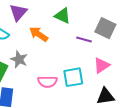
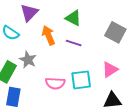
orange arrow: (39, 34) -> (48, 35), turned 30
purple line: (84, 39) -> (74, 43), moved

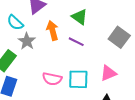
gray star: (28, 60) -> (27, 41), moved

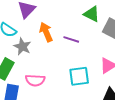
green triangle: (79, 17) -> (92, 14), moved
pink semicircle: (52, 79) -> (35, 80), moved

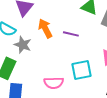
pink semicircle: (35, 80) -> (54, 83), moved

